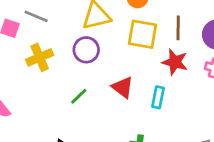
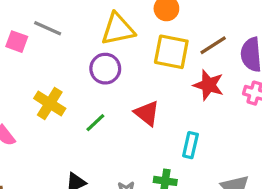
brown line: (178, 28) -> (213, 45), turned 55
yellow cross: (40, 57) -> (50, 103), moved, turned -36
cyan rectangle: (158, 97) -> (190, 145), moved

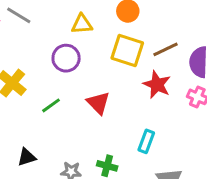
yellow triangle: (118, 29) -> (82, 24), size x0.7
cyan rectangle: (190, 145) -> (146, 141), moved

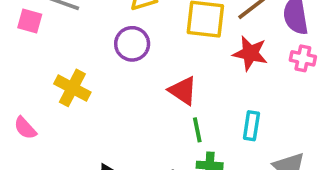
green line: (51, 105) -> (197, 130), moved, turned -54

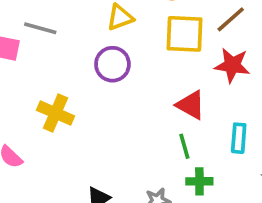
red triangle: (183, 91) -> (191, 105), moved

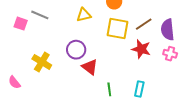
purple circle: (112, 64) -> (76, 50), moved
red triangle: (191, 105) -> (90, 67), moved

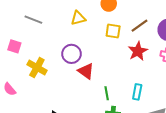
pink square: (21, 24) -> (14, 46), moved
yellow square: (118, 29) -> (113, 31), size x0.7
red star: (141, 49) -> (138, 51), turned 30

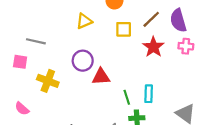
gray line: (33, 20) -> (36, 41), moved
red triangle: (86, 71) -> (101, 77), turned -30
cyan rectangle: (137, 92) -> (149, 94), moved

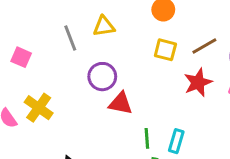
yellow triangle: (84, 21) -> (104, 26), moved
gray line: (36, 41) -> (70, 38), moved, turned 42
yellow cross: (48, 81) -> (39, 108), moved

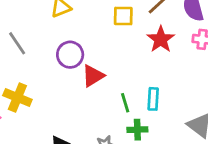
gray line: (70, 38) -> (17, 43), moved
red triangle: (120, 103) -> (93, 76), turned -30

